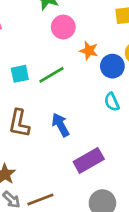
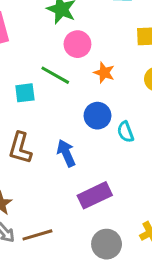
blue circle: (112, 66) -> (97, 116), moved
green line: (51, 75) -> (55, 75), moved, turned 56

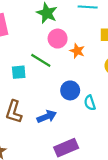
orange star: (104, 73) -> (77, 51), moved
blue arrow: (66, 153) -> (47, 117), turned 90

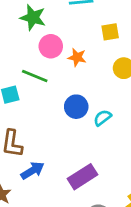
cyan semicircle: (90, 103) -> (102, 118), turned 80
blue arrow: (47, 117) -> (32, 171), moved

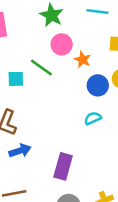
blue circle: (76, 107) -> (98, 85), moved
purple rectangle: (83, 177) -> (63, 166), turned -55

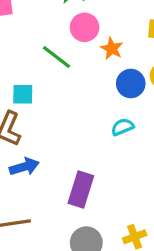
cyan square: (16, 79) -> (23, 94), moved

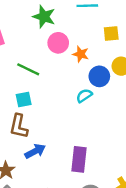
green line: (57, 57) -> (28, 69), moved
cyan semicircle: (122, 127) -> (84, 96), moved

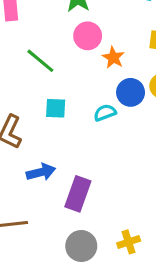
cyan square: (24, 100) -> (56, 108), moved
blue arrow: (35, 151) -> (41, 172), moved

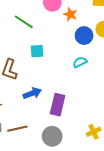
cyan semicircle: (105, 113) -> (80, 62), moved
gray circle: (81, 246) -> (52, 136), moved

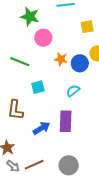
orange star: (70, 14) -> (61, 59), moved
cyan semicircle: (80, 62) -> (73, 91), moved
purple rectangle: (58, 105) -> (66, 121), moved

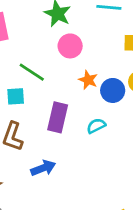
cyan square: (38, 87) -> (16, 96), moved
purple rectangle: (66, 121) -> (58, 117), moved

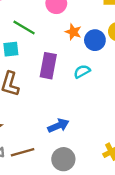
blue arrow: (43, 168) -> (58, 126), moved

